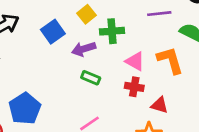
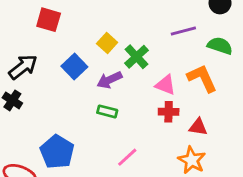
green cross: (112, 31) -> (137, 57), turned -30
green rectangle: (91, 78) -> (107, 111), moved

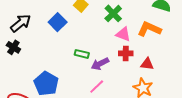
green cross: (137, 57) -> (113, 13), moved
orange L-shape: (202, 78) -> (149, 29), turned -40
purple arrow: (109, 80) -> (100, 64), moved

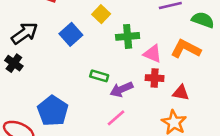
green cross: (113, 13) -> (128, 36), moved, turned 36

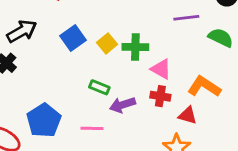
yellow square: (101, 14) -> (107, 43), moved
orange L-shape: (186, 49) -> (204, 87), moved
pink line: (116, 118) -> (92, 128), moved, turned 36

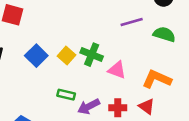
green cross: (135, 47) -> (92, 55), turned 30
red cross: (160, 96) -> (118, 108), moved
red triangle: (188, 115) -> (147, 106), turned 30

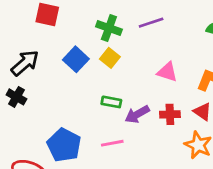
purple line: (132, 22) -> (151, 23), moved
green cross: (92, 55) -> (109, 28), moved

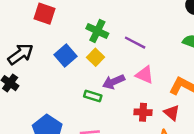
purple line: (151, 23) -> (135, 43), moved, turned 40
purple arrow: (137, 114) -> (114, 82), moved

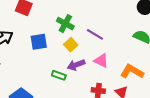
blue square: (66, 55) -> (39, 42), turned 30
yellow square: (96, 57) -> (71, 45), moved

